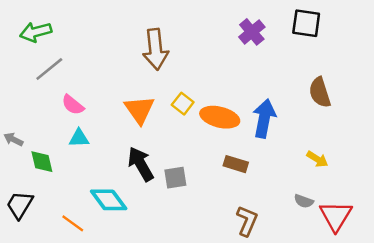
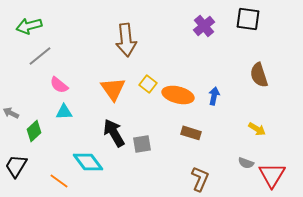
blue arrow: (264, 118) -> (214, 96), size x0.6
green diamond: (42, 162) -> (34, 131), turned 60

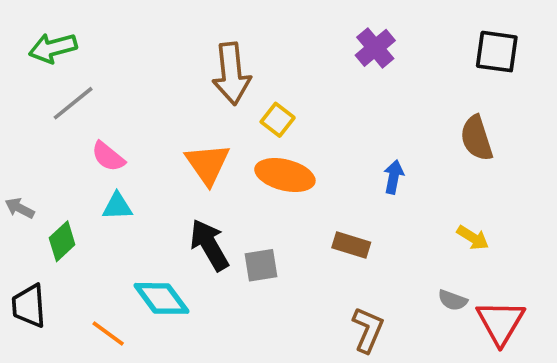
black square: (248, 19) -> (497, 52), moved
yellow square: (148, 84) -> (278, 120), moved
orange ellipse: (178, 95) -> (285, 175), moved
black trapezoid: (16, 166) -> (29, 306), turned -35

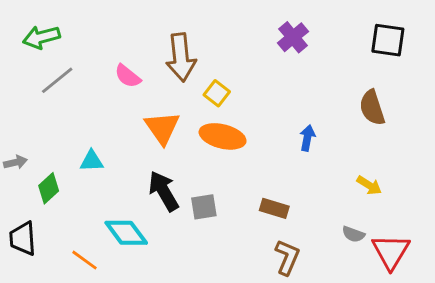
pink semicircle: (108, 157) -> (128, 76), moved
gray arrow: (20, 208) -> (15, 162), turned 140
brown rectangle: (351, 245) -> (274, 208), moved

